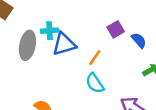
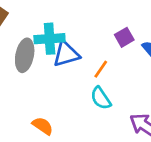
cyan cross: (49, 31) -> (50, 39), size x1.5

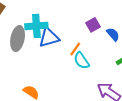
cyan semicircle: (101, 98) -> (82, 61), moved

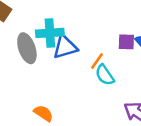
purple square: (93, 25) -> (126, 42), moved, turned 32
gray ellipse: (18, 39) -> (27, 48), turned -30

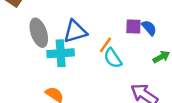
cyan cross: (50, 33) -> (61, 53), moved

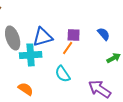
purple square: (133, 27) -> (74, 35), moved
cyan semicircle: (113, 58) -> (63, 74), moved

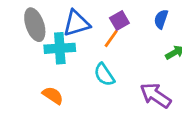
blue semicircle: (104, 34) -> (161, 19), turned -120
purple square: (74, 35) -> (119, 21), turned -32

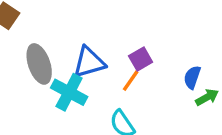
blue semicircle: (161, 19) -> (192, 77), moved
cyan cross: (60, 48) -> (69, 92), turned 32

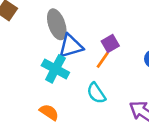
gray ellipse: (39, 64) -> (57, 24), moved

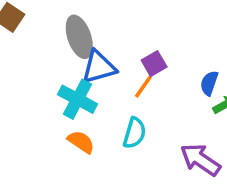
cyan semicircle: (96, 93) -> (134, 133), turned -130
orange semicircle: (49, 112) -> (81, 142), moved

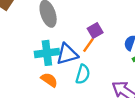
blue triangle: (99, 67) -> (67, 54), moved
cyan cross: (77, 99) -> (47, 53), turned -35

